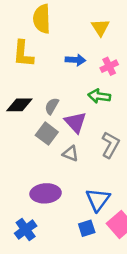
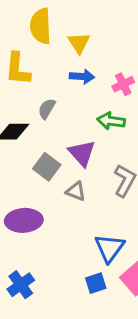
yellow triangle: (100, 28) -> (79, 43), moved
gray semicircle: (52, 106) -> (47, 109), moved
purple ellipse: (46, 193) -> (24, 220), moved

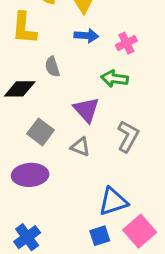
gray semicircle: (47, 109) -> (52, 67), turned -48
gray square: (47, 167) -> (40, 132), moved
blue triangle: (109, 248) -> (113, 202), turned 36

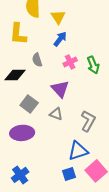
blue arrow: (86, 36) -> (60, 39), turned -56
pink cross: (126, 43) -> (70, 62), moved
green arrow: (115, 79) -> (93, 65), moved, turned -120
gray L-shape: (128, 136) -> (88, 121), moved

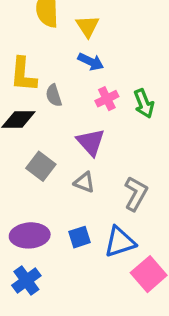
yellow L-shape: (18, 34) -> (23, 75), moved
blue arrow: (60, 39) -> (91, 62), turned 77
purple ellipse: (22, 133) -> (30, 235), moved
blue square: (69, 174) -> (80, 237), moved

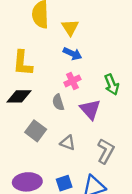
gray semicircle: (54, 95) -> (58, 102), moved
pink cross: (107, 99) -> (72, 81), moved
purple triangle: (91, 142) -> (90, 109), moved

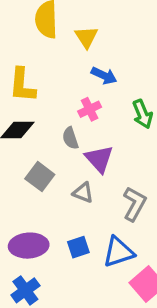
blue arrow: (72, 54) -> (104, 76), moved
purple triangle: (90, 109) -> (99, 159), moved

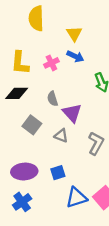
yellow triangle: (86, 37) -> (74, 34), moved
pink cross: (90, 109) -> (51, 63), moved
blue triangle: (118, 252) -> (76, 198), moved

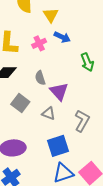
yellow triangle: (74, 34) -> (51, 15), moved
blue square: (58, 173) -> (58, 146), moved, size x1.5

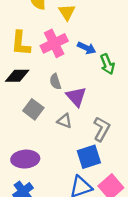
blue arrow: (62, 37) -> (87, 48), moved
pink cross: (39, 43) -> (54, 43), size x1.6
blue square: (58, 146) -> (89, 157), moved

